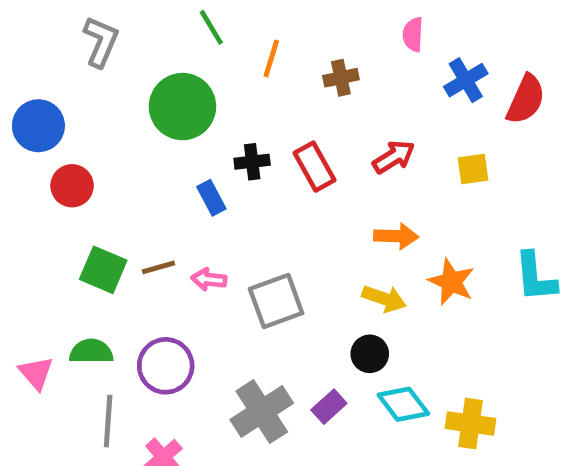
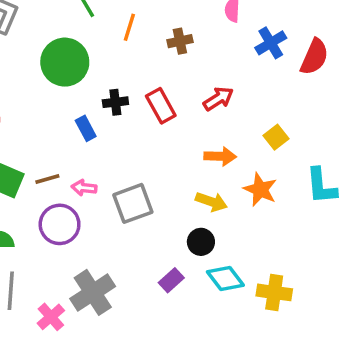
yellow square: (473, 169) -> (276, 137), moved, turned -30
purple circle: (166, 366) -> (60, 224), moved
gray cross: (262, 411) -> (93, 292), moved

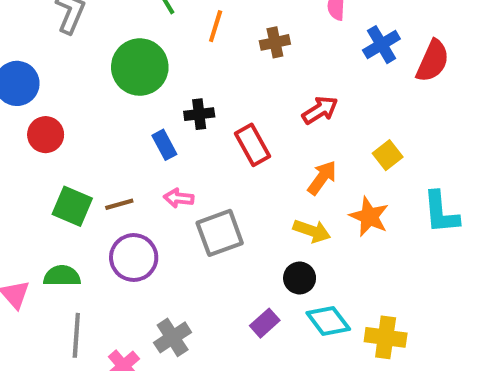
red rectangle: (161, 106) -> (252, 145), moved
orange arrow: (220, 156) -> (322, 178), turned -56
pink arrow: (84, 188) -> (179, 198), moved
gray cross: (93, 292) -> (173, 337), size x0.7

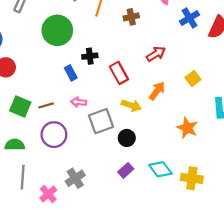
orange star: (369, 217) -> (187, 128), moved
yellow arrow: (312, 231) -> (131, 105), moved
black circle: (300, 278) -> (127, 138), moved

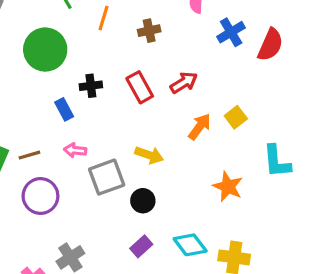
red rectangle: (119, 73) -> (140, 87), moved
orange arrow: (157, 91) -> (200, 127), moved

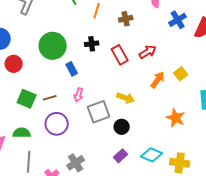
green circle: (45, 50) -> (53, 46), moved
black cross: (91, 86) -> (92, 44), moved
pink arrow: (75, 150) -> (79, 95), turned -80
cyan diamond: (190, 245) -> (152, 155), turned -30

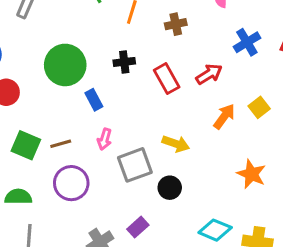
blue cross: (178, 20) -> (247, 42), moved
purple rectangle: (121, 156) -> (138, 227), moved

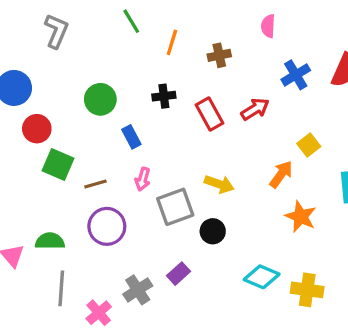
green circle: (65, 65) -> (100, 99), size x0.7
orange arrow: (224, 116) -> (281, 174), moved
green square: (26, 145) -> (58, 164), moved

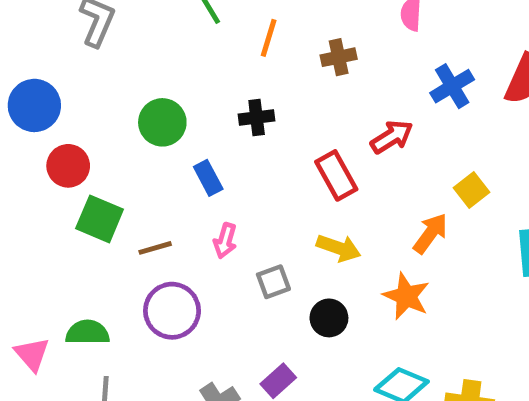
red rectangle: (209, 114) -> (336, 175), moved
gray square: (175, 207) -> (273, 282), size x0.6
orange star: (301, 217) -> (406, 296), moved

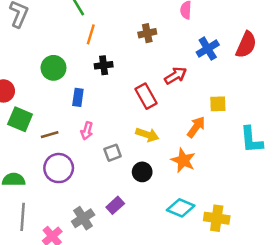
orange line: (269, 38) -> (91, 34), moved
blue rectangle: (208, 178) -> (78, 97), turned 36
yellow square: (471, 190) -> (218, 104), turned 36

